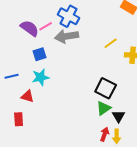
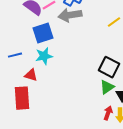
blue square: (40, 54) -> (43, 33), size x1.5
red rectangle: (19, 119) -> (22, 98), size x1.6

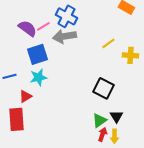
red triangle: (31, 75) -> (25, 96), turned -48
green triangle: (107, 87) -> (99, 120), moved

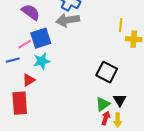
pink line: (43, 26) -> (25, 44), moved
yellow line: (108, 43) -> (121, 25), moved, turned -48

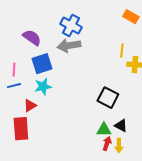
pink line: (25, 44) -> (14, 70), moved, turned -56
black triangle: (120, 100) -> (121, 126), turned -32
green triangle: (103, 104) -> (104, 130), turned 35

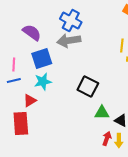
black square: (108, 98) -> (88, 87), moved
green triangle: (104, 130) -> (102, 113), moved

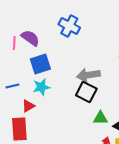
gray arrow: (69, 41) -> (88, 75), moved
pink line: (14, 65) -> (14, 43), moved

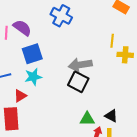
green triangle: (100, 118) -> (87, 119), moved

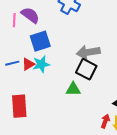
red triangle: (20, 96) -> (28, 64), moved
green triangle: (87, 119) -> (73, 89), moved

